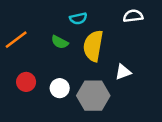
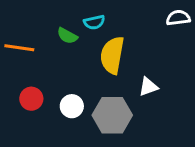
white semicircle: (133, 16) -> (178, 18), moved
orange line: (16, 40) -> (19, 48), turned 45
green semicircle: (60, 42) -> (67, 36), moved

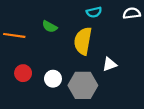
cyan semicircle: (94, 22) -> (94, 12), moved

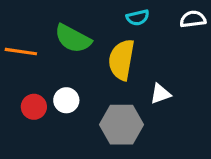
green semicircle: (50, 27) -> (73, 39), size x1.6
white circle: (53, 79) -> (66, 100), moved

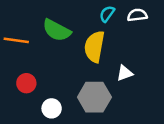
cyan semicircle: (138, 18) -> (107, 14), turned 138
white semicircle: (193, 19) -> (137, 15), moved
white circle: (66, 100) -> (52, 108), moved

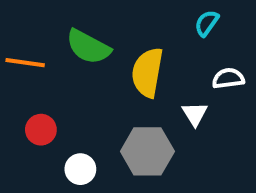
cyan semicircle: (107, 14) -> (207, 23), moved
white semicircle: (137, 15) -> (228, 78), moved
white triangle: (125, 73) -> (195, 114), turned -42

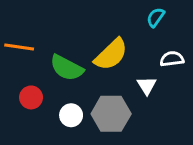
green semicircle: (88, 47) -> (67, 68), moved
yellow semicircle: (147, 72) -> (111, 54), turned -144
white circle: (80, 169) -> (71, 115), moved

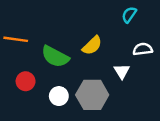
yellow semicircle: (111, 54) -> (92, 45), size x0.7

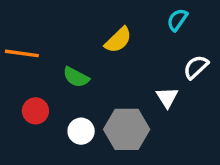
yellow semicircle: (92, 45) -> (118, 40), moved
white semicircle: (143, 49) -> (196, 67), turned -36
green semicircle: (55, 57) -> (76, 77), size x0.7

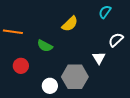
white circle: (81, 131) -> (50, 86), moved

